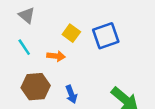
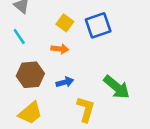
orange arrow: (56, 56) -> (60, 49), moved
blue arrow: (71, 94) -> (65, 82), turned -84

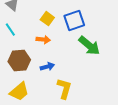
green arrow: (117, 87) -> (89, 46), moved

